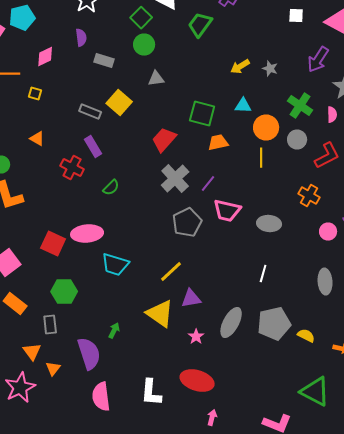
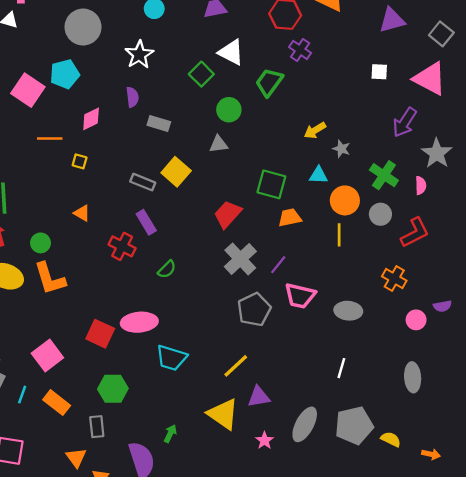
green circle: (144, 44) -> (229, 110), moved
gray star: (270, 68) -> (341, 149), moved

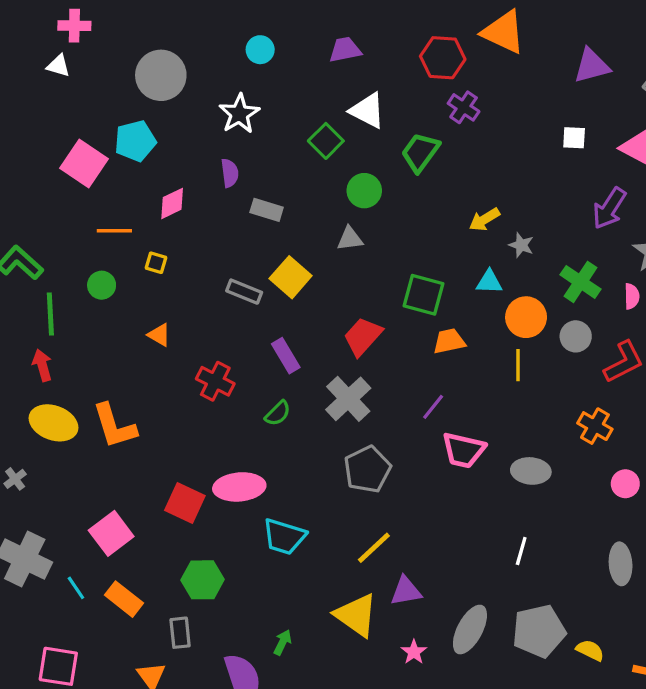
purple rectangle: (146, 222) -> (286, 356), moved
green circle: (41, 243) -> (102, 285), moved
gray cross: (240, 259) -> (348, 399), moved
gray pentagon: (254, 310) -> (367, 469), moved
cyan line: (22, 395) -> (76, 588), turned -54

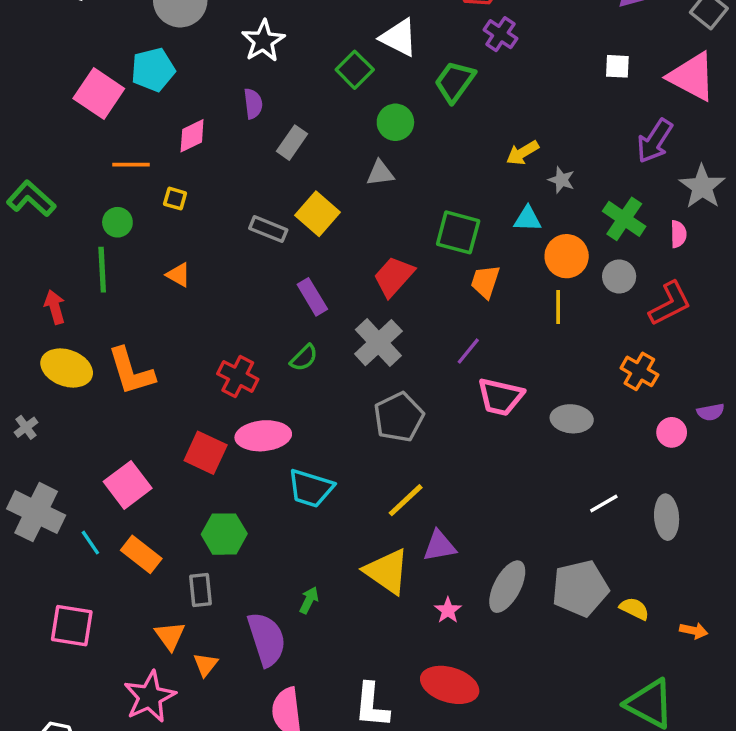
gray rectangle: (267, 210) -> (292, 143), turned -72
green line: (50, 314) -> (102, 270), moved
orange trapezoid: (449, 341) -> (485, 282), turned -60
red cross: (215, 381) -> (238, 376), moved
white line: (521, 551) -> (604, 504), moved, turned 44

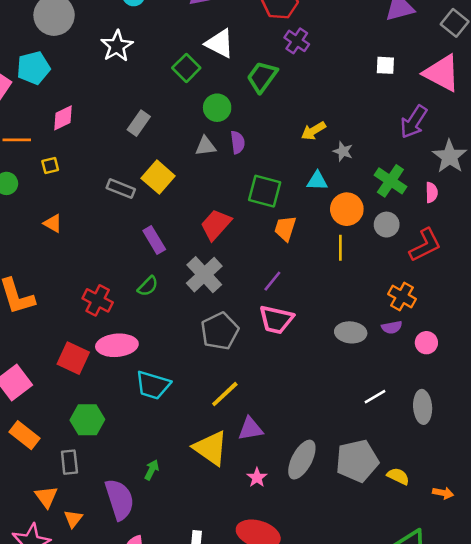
purple semicircle: (253, 104) -> (238, 142), moved
yellow square: (175, 199) -> (50, 165), turned -30
pink trapezoid: (500, 397) -> (276, 320), moved
purple semicircle: (711, 412) -> (392, 327), moved

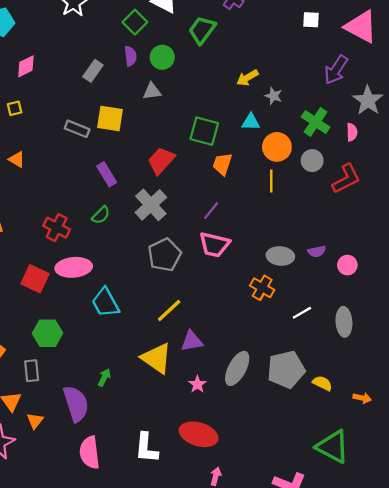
purple semicircle: (238, 142) -> (130, 56), moved
yellow square: (158, 177) -> (110, 119), turned -32
orange cross: (402, 296) -> (262, 288), moved
cyan trapezoid: (153, 385) -> (105, 303), turned 44

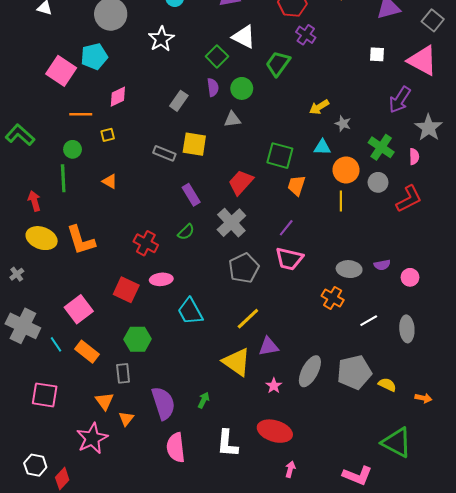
pink ellipse: (74, 267) -> (161, 279), size x0.7
green arrow: (104, 378) -> (204, 400), moved

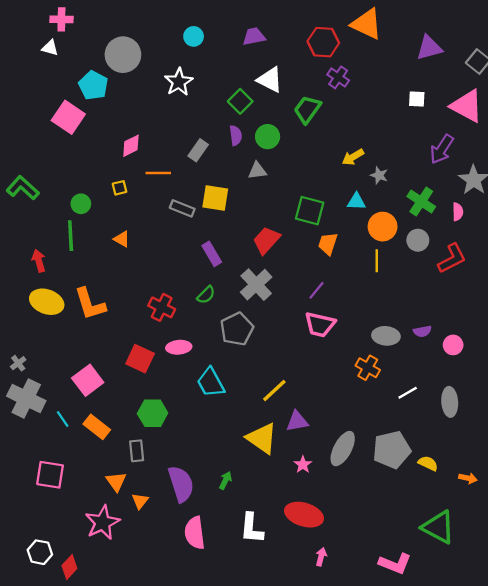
cyan pentagon: (94, 56) -> (93, 85), moved, turned -30
orange line: (81, 114) -> (158, 173), moved
gray pentagon: (244, 268) -> (237, 329), moved
gray cross: (17, 274) -> (18, 363), moved

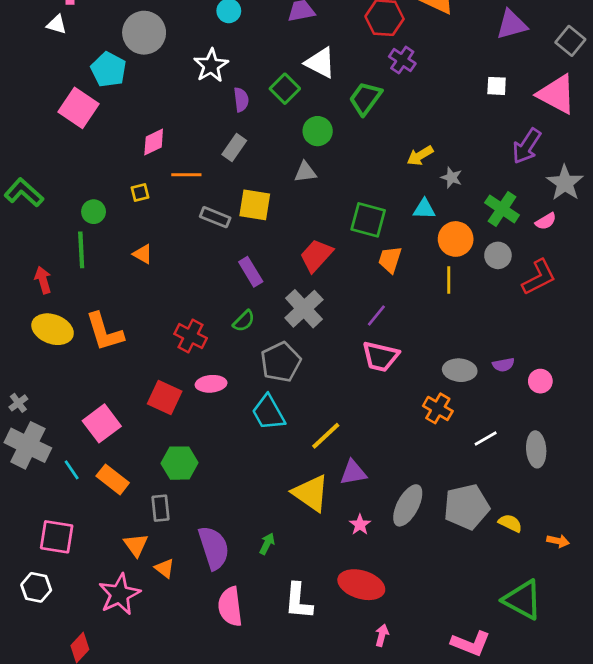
purple semicircle: (236, 135) -> (241, 100), moved
pink semicircle: (458, 212) -> (546, 221), turned 60
cyan trapezoid: (211, 383) -> (268, 413), moved
orange triangle: (140, 501) -> (165, 568), turned -30
white hexagon: (40, 552) -> (36, 587), moved

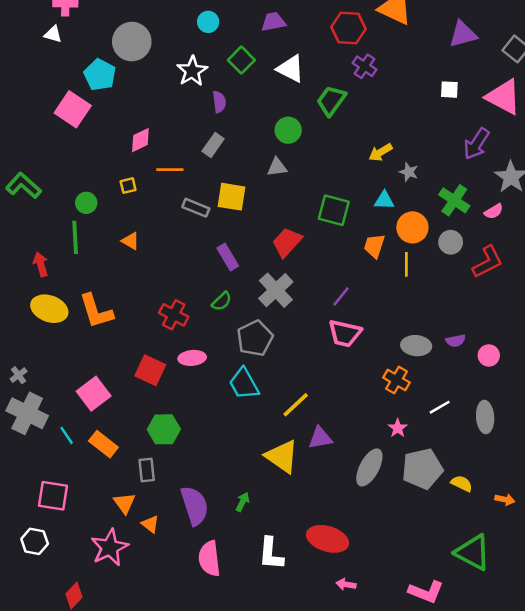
green square: (285, 89) -> (241, 60), moved
orange trapezoid: (390, 259) -> (374, 246), moved
pink star: (360, 525) -> (398, 428), moved
pink arrow: (382, 635) -> (346, 584), turned -96

